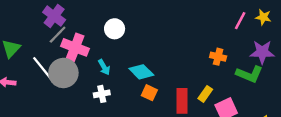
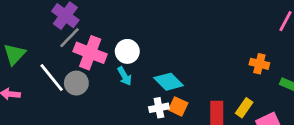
white circle: (115, 29) -> (127, 51), moved
gray circle: (63, 73) -> (76, 83), size x0.7
white cross: (102, 94) -> (159, 108), moved

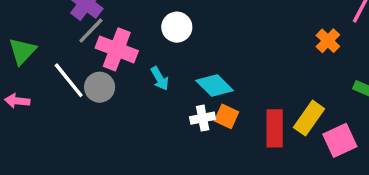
white circle: (127, 51) -> (177, 27), moved
orange cross: (259, 64) -> (328, 41), moved, turned 30
yellow rectangle: (244, 108) -> (309, 118), size x1.4

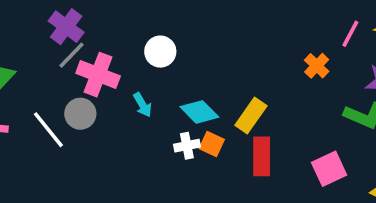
white line: (69, 80) -> (48, 130), moved
yellow rectangle: (309, 118) -> (251, 115), moved

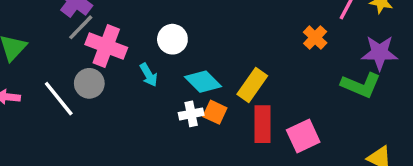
white circle: (160, 52) -> (172, 39), moved
pink square: (329, 169) -> (303, 136), moved

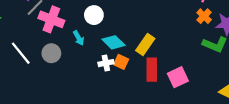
orange cross: (315, 38) -> (204, 16), moved
gray circle: (89, 83) -> (51, 53), moved

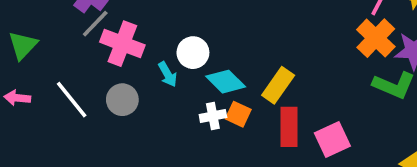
white circle: (94, 15) -> (193, 53), moved
orange cross: (204, 16) -> (376, 38), size x1.5

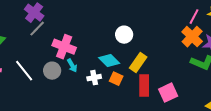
pink cross: (122, 44) -> (64, 47), moved
white circle: (193, 53) -> (124, 35), moved
cyan arrow: (168, 74) -> (72, 66), moved
white cross: (213, 116) -> (94, 78), moved

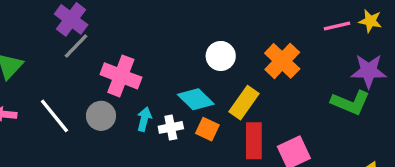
pink line: (194, 17) -> (337, 26), turned 49
orange cross: (192, 37) -> (282, 61), moved
cyan arrow: (72, 66) -> (144, 119), moved, turned -136

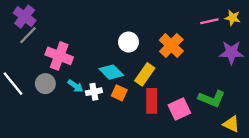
green L-shape: (350, 103) -> (212, 99), moved
cyan arrow: (144, 119) -> (75, 86), turned 112

